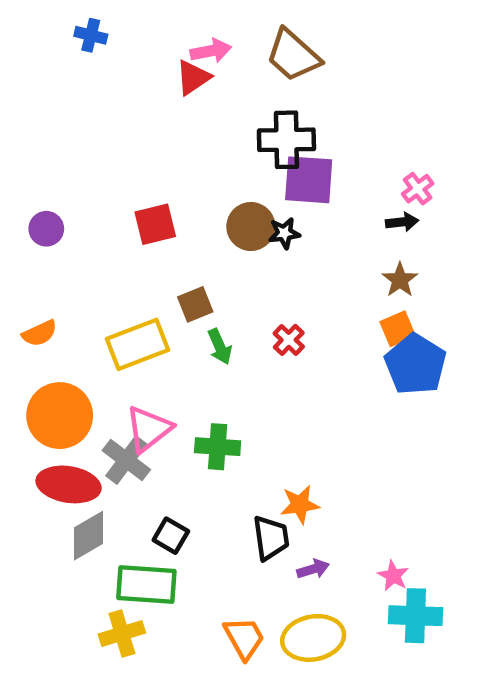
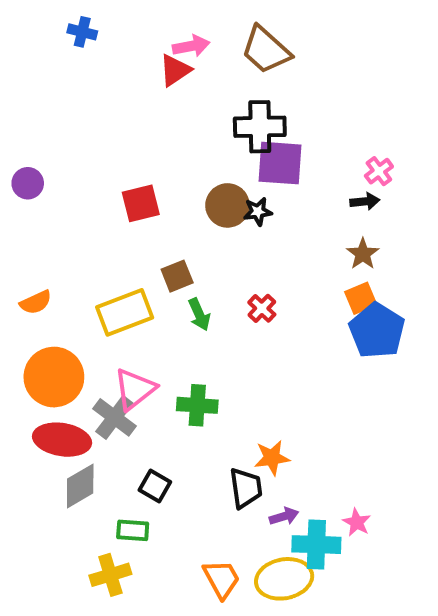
purple circle: (46, 229) -> (28, 183), moved
green rectangle: (146, 585) -> (133, 530), size x0.6
cyan cross: (415, 616) -> (316, 545), moved

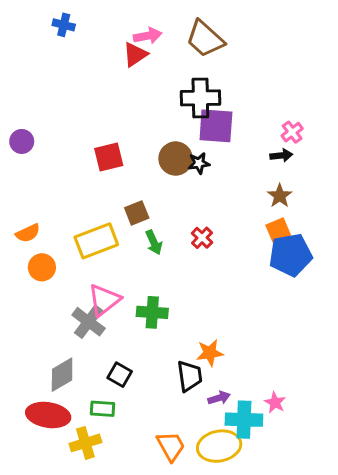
blue pentagon: (377, 331) -> (291, 255), turned 30
orange circle: (54, 377) -> (42, 267), moved, size x0.6
red ellipse: (62, 440) -> (48, 415), moved

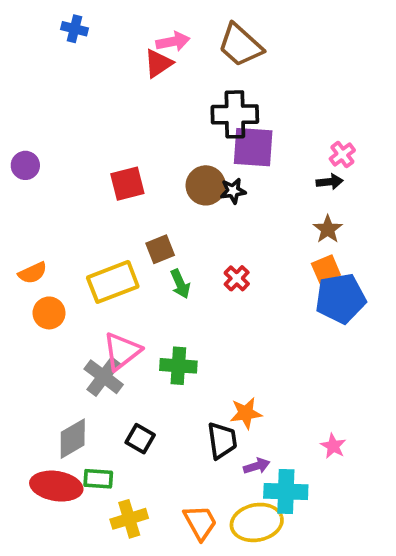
pink star: (275, 403) -> (333, 446), moved
green rectangle: (103, 409) -> (98, 479), moved
yellow cross: (85, 443) -> (129, 519), moved

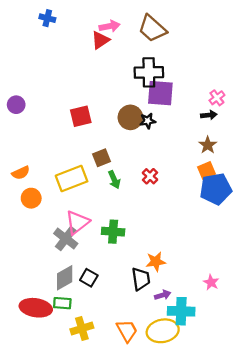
gray diamond: (73, 439) -> (65, 278), moved

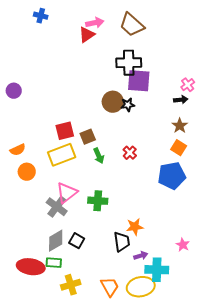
red square: (81, 116) -> (65, 131), moved
orange square: (207, 170) -> (179, 148), turned -35
blue pentagon: (216, 189) -> (172, 176), moved

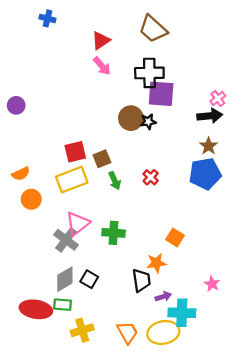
pink arrow: (95, 23) -> (102, 66), moved, turned 60
black arrow: (181, 100) -> (210, 116), size x1.5
orange square: (179, 148) -> (175, 237), moved
blue pentagon: (172, 176) -> (205, 174), moved

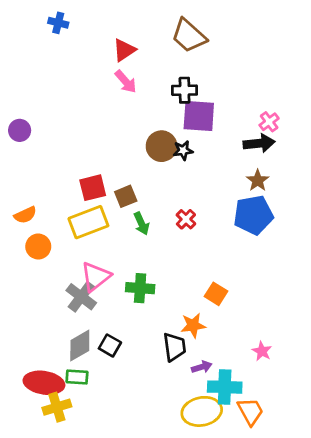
black cross: (149, 73) -> (184, 90), size x0.7
yellow cross: (82, 330) -> (57, 407), moved
orange trapezoid: (127, 332) -> (250, 411), moved

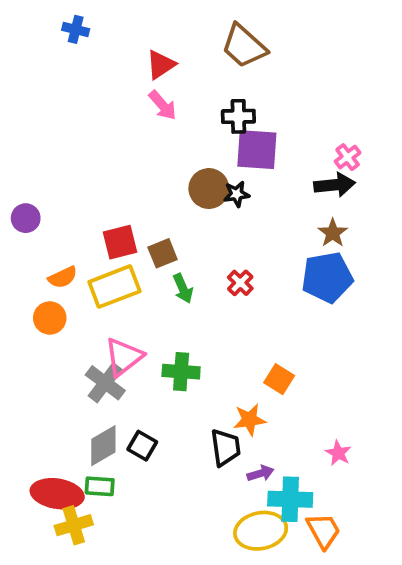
purple circle: (20, 130) -> (26, 218), moved
orange semicircle: (25, 215) -> (63, 277), moved

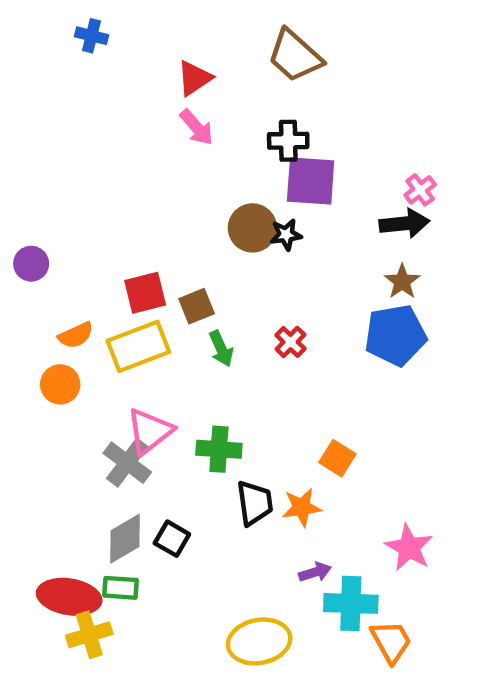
black trapezoid: (225, 447) -> (255, 503), moved
pink star: (338, 453) -> (409, 548), size x1.5
yellow ellipse: (261, 531) -> (259, 641), moved

